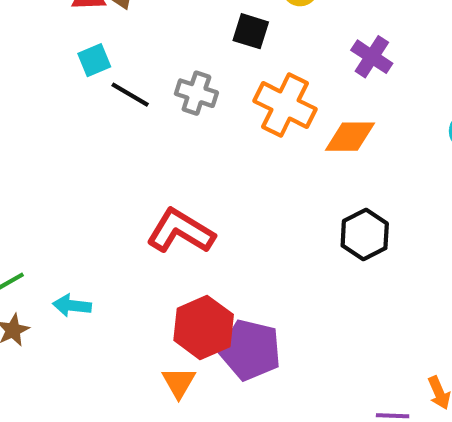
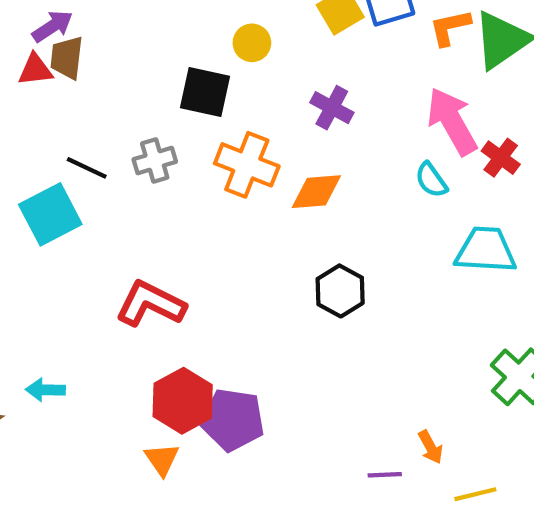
black square: (251, 31) -> (205, 92), size x1.4
cyan square: (94, 60) -> (50, 214), moved, size x1.8
gray cross: (196, 93) -> (155, 160), turned -30

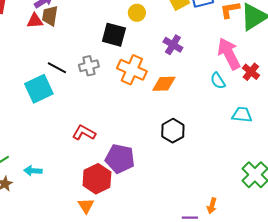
cyan trapezoid: (486, 250) -> (242, 115), size x0.7
red L-shape: (151, 304) -> (84, 133), size x0.7
purple pentagon: (233, 420) -> (120, 159), moved
orange arrow: (431, 447) -> (212, 206), turned 42

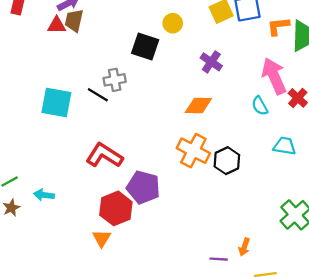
black line: (57, 68) -> (98, 95), moved
orange cross: (132, 70) -> (193, 151), moved
cyan square: (39, 89) -> (56, 102), turned 32
black hexagon: (173, 131) -> (227, 161), moved
red L-shape: (84, 133) -> (104, 155), size x1.4

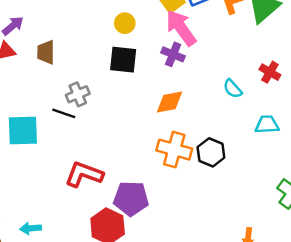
brown trapezoid: (74, 21) -> (46, 52), moved
black square: (145, 47) -> (123, 60), moved
pink arrow: (274, 76) -> (181, 28), moved

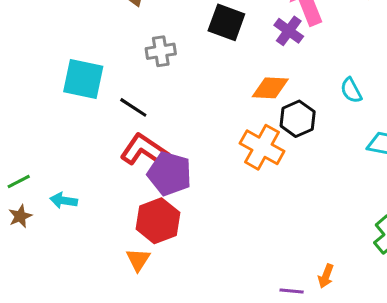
black line: (64, 113) -> (133, 107), moved
black hexagon: (211, 152) -> (298, 119), moved
purple pentagon: (131, 198) -> (170, 174), moved

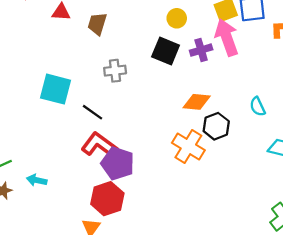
purple cross: (289, 31) -> (201, 50), moved, turned 35

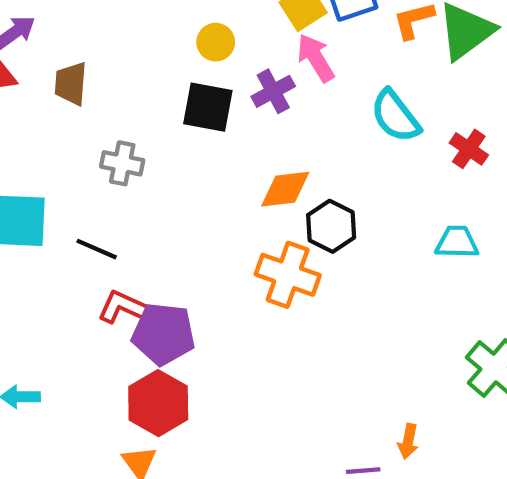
pink arrow: (227, 37) -> (316, 58), size x0.7
gray cross: (115, 71) -> (122, 163), turned 30
cyan semicircle: (258, 107) -> (395, 116), moved, size x1.5
red L-shape: (100, 145) -> (123, 307), size x0.7

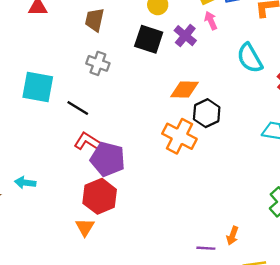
pink arrow: (316, 58) -> (211, 21), size x0.7
brown trapezoid: (71, 84) -> (95, 20), moved
purple cross: (273, 91) -> (185, 36), turned -30

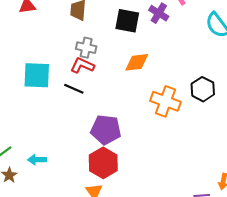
orange diamond: (185, 90) -> (137, 62), moved
black hexagon: (207, 113) -> (203, 89), moved
red L-shape: (88, 142) -> (82, 65), moved

